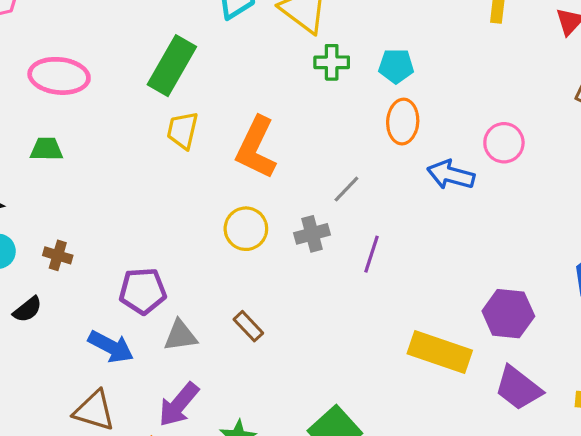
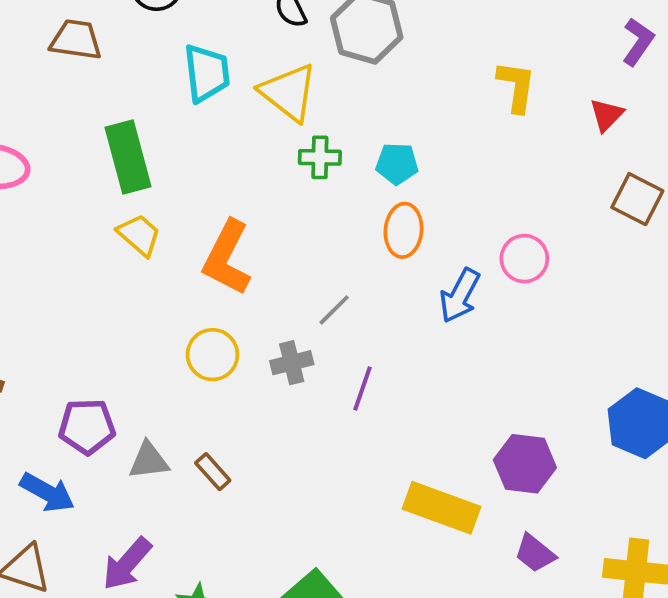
green rectangle: (172, 66) -> (128, 157), turned -46
yellow trapezoid: (183, 130) -> (139, 235), turned 117
blue arrow: (451, 175) -> (460, 296), turned -78
gray triangle: (180, 336) -> (149, 461), moved
purple trapezoid: (518, 388) -> (535, 553), size x0.7

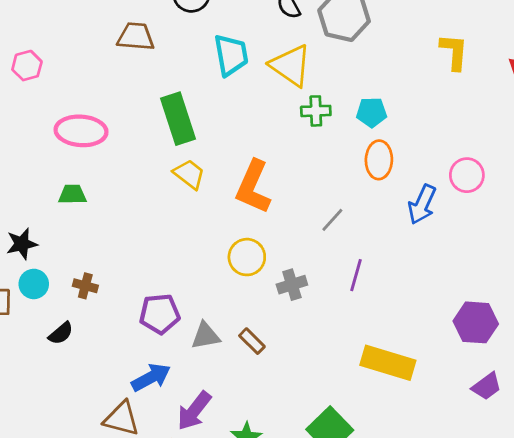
gray cross: (292, 363) -> (292, 285), moved
blue arrow: (47, 492) -> (151, 377), moved, turned -54
yellow rectangle: (442, 508) -> (388, 363), moved
purple trapezoid: (535, 553) -> (487, 386), turned -72

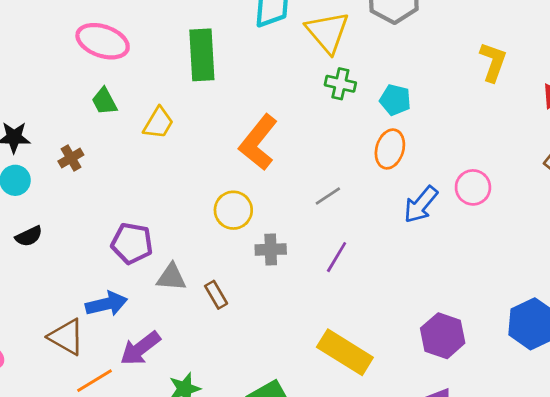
yellow trapezoid: (189, 174) -> (158, 123), moved, turned 68
green trapezoid: (72, 194) -> (104, 101), moved, turned -132
brown cross: (85, 286) -> (71, 158), moved, turned 30

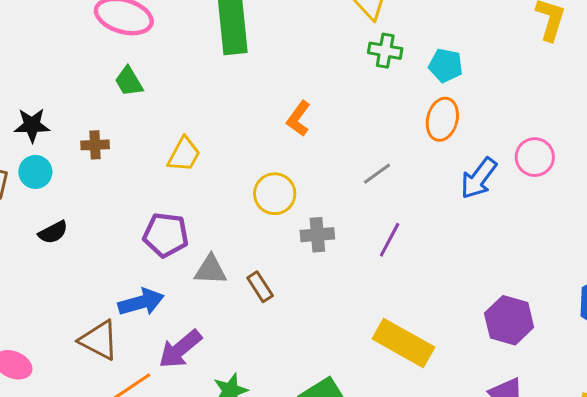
yellow trapezoid: (158, 123) -> (184, 155), moved
orange L-shape: (258, 142) -> (299, 119), size x0.6
brown cross: (71, 158) -> (95, 145), turned 30

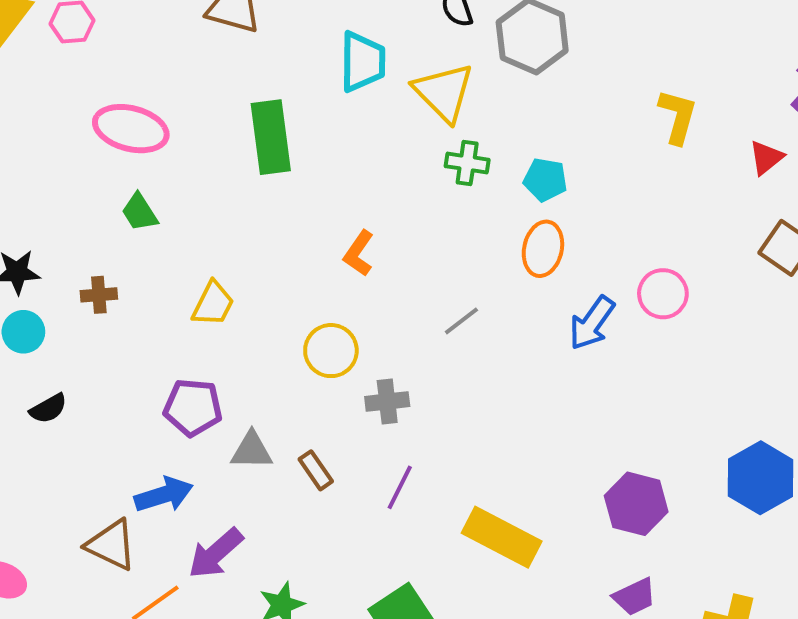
purple line: (390, 240) -> (400, 487), moved

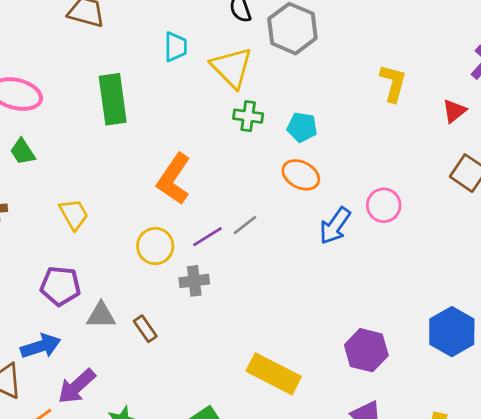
cyan trapezoid: (362, 62) -> (176, 47), size x0.7
orange ellipse: (543, 249) -> (301, 175), turned -75
orange L-shape: (359, 253) -> (174, 179), size x1.6
yellow trapezoid: (213, 304) -> (74, 214), turned -56
purple line: (400, 487) -> (208, 237), moved, turned 32

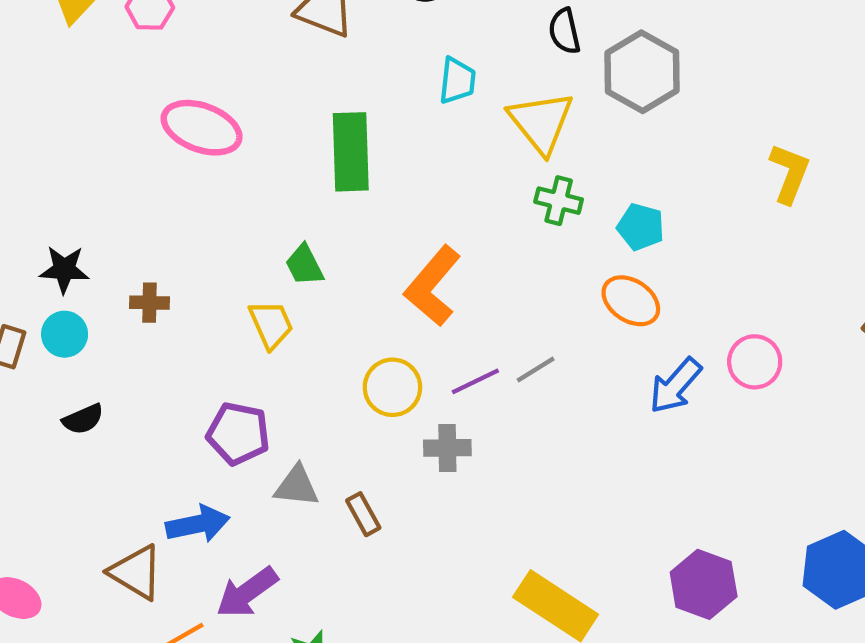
green trapezoid: (23, 152) -> (304, 265), moved

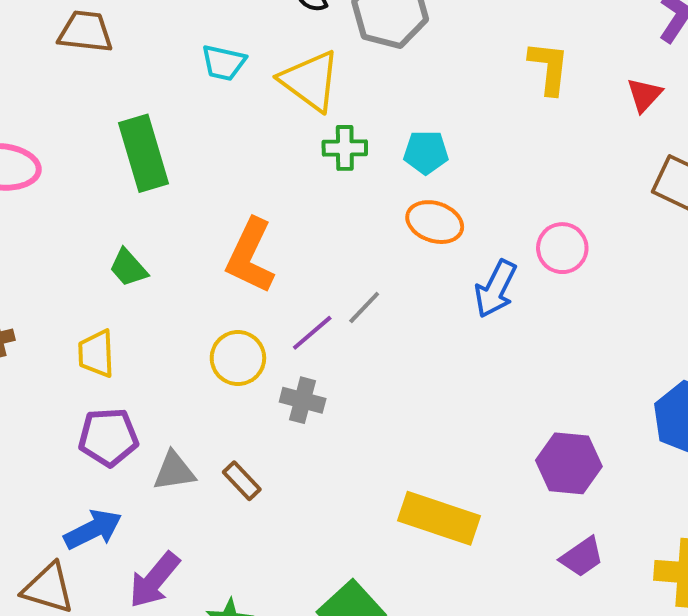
cyan trapezoid: (457, 81) -> (224, 63), turned 111
yellow trapezoid: (271, 324) -> (96, 354), moved, turned -144
gray cross: (447, 448) -> (303, 400), turned 30

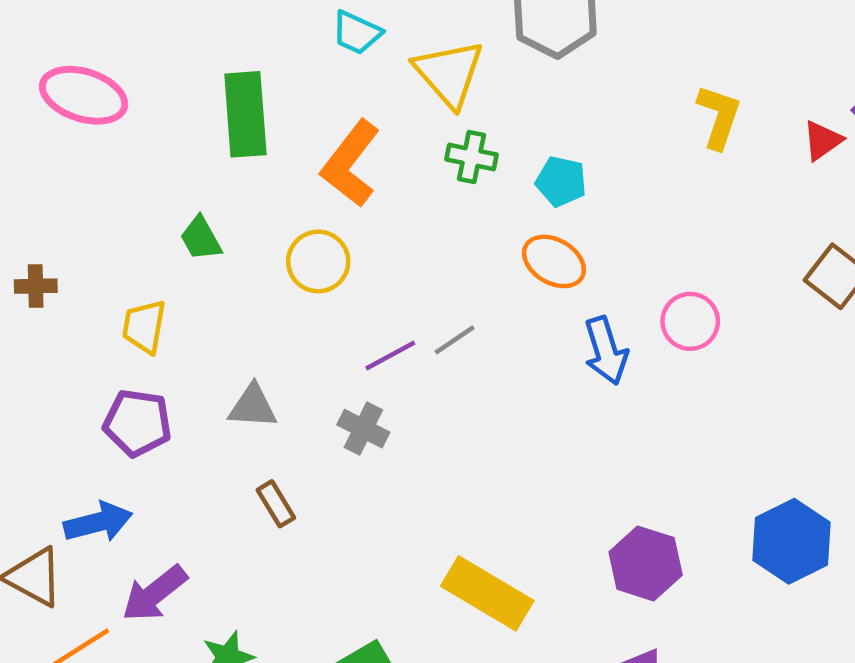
red triangle: (644, 95) -> (822, 140), moved
orange L-shape: (250, 256) -> (351, 164), moved
blue arrow: (496, 289) -> (606, 351), turned -56
yellow circle: (238, 358) -> (318, 261), moved
gray triangle: (174, 471) -> (253, 406), moved

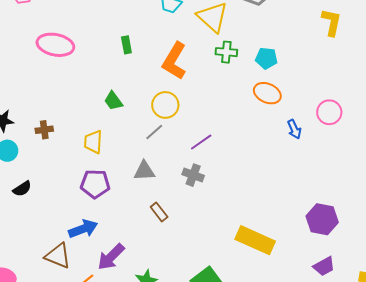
green rectangle: (245, 114) -> (126, 45), size x0.5
gray line: (455, 340) -> (154, 132), moved
blue arrow: (606, 351) -> (294, 129), size x0.7

